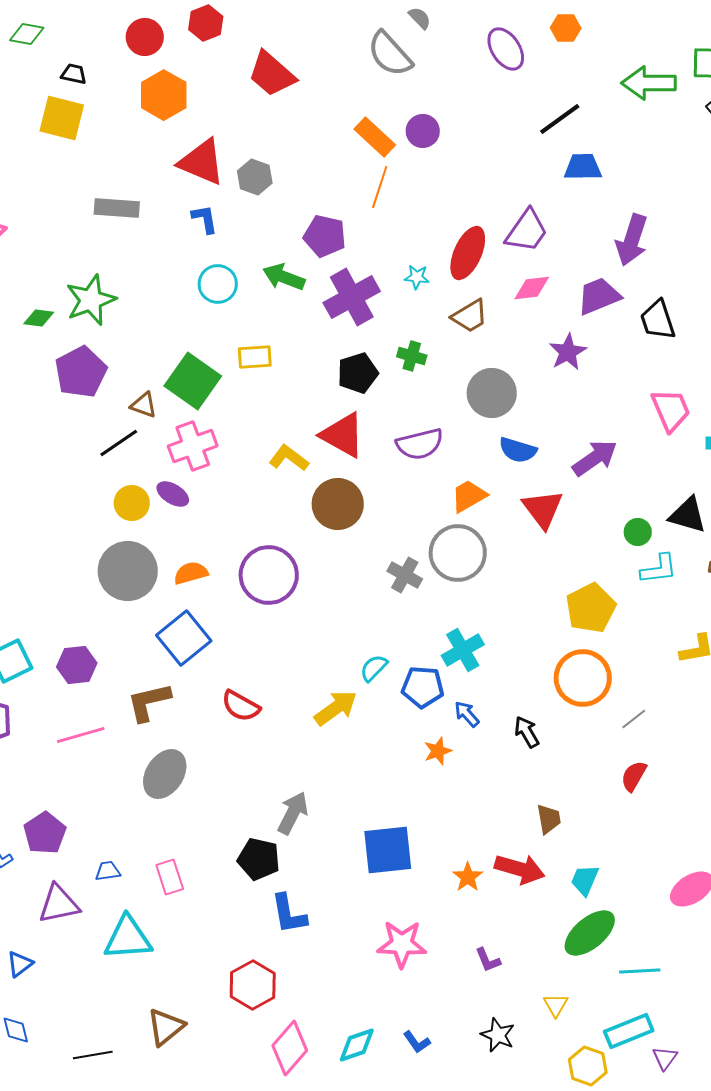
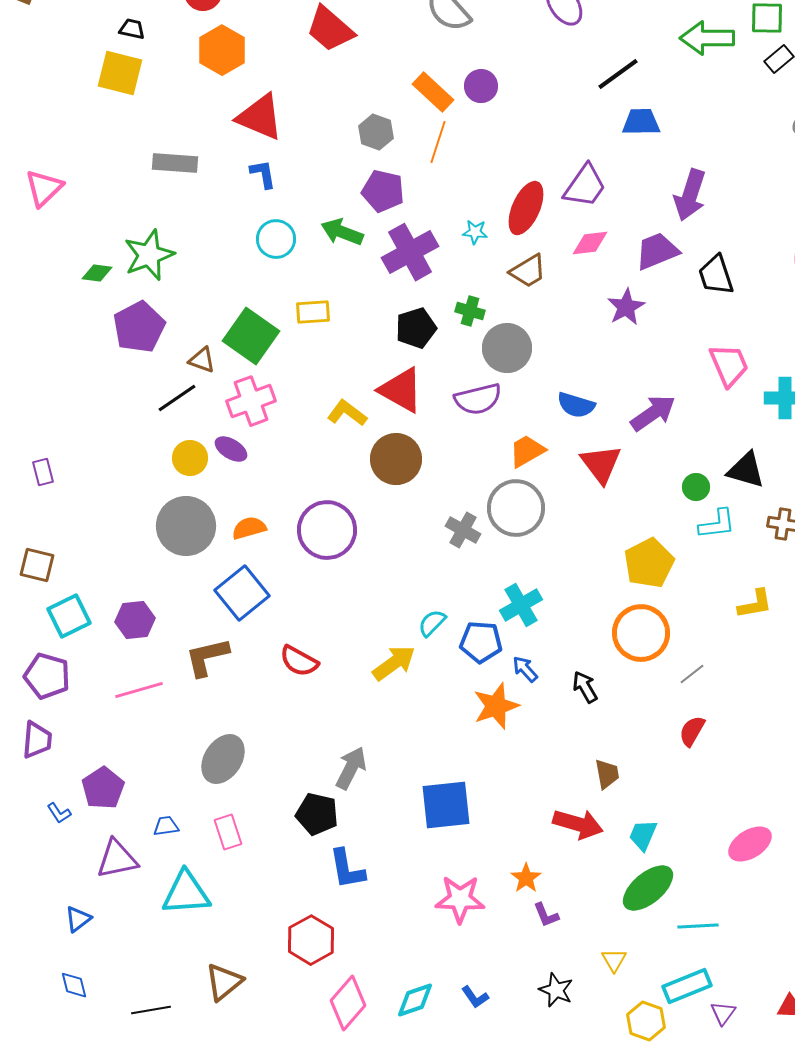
gray hexagon: (255, 177) -> (376, 132), moved
gray circle: (492, 393) -> (507, 348), moved
orange star: (438, 751) -> (496, 706), size x1.6
gray ellipse: (165, 774) -> (223, 759), moved
orange star: (468, 877) -> (526, 878), moved

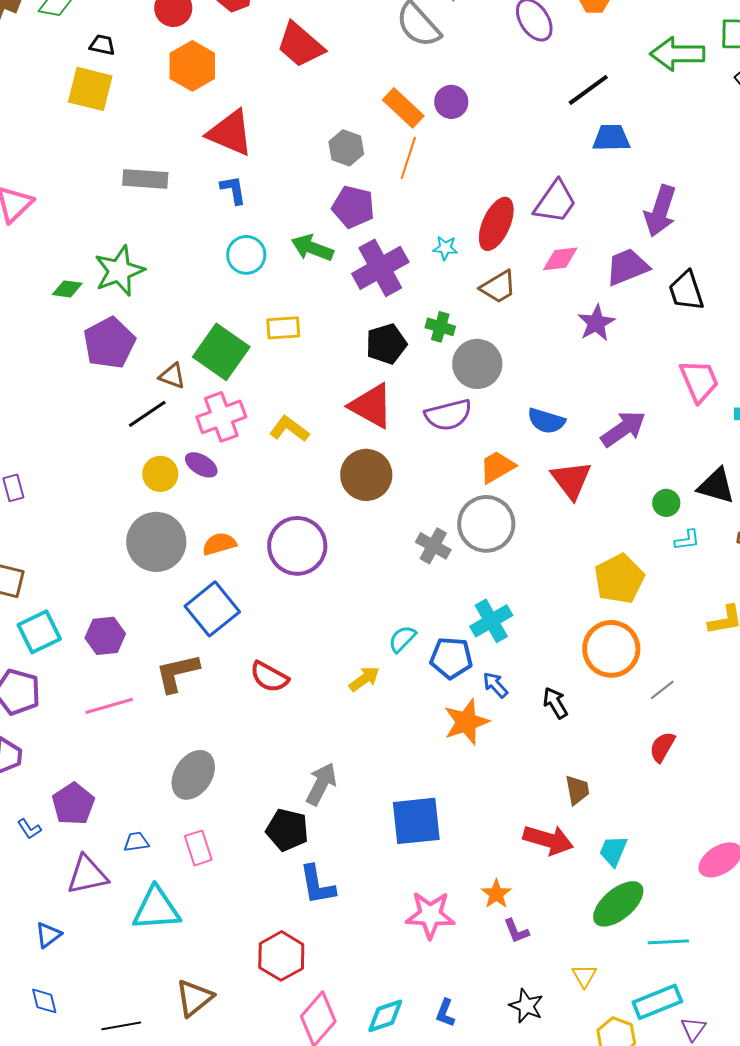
yellow L-shape: (347, 413) -> (289, 429), moved
cyan L-shape: (717, 524) -> (687, 540), size x0.7
yellow arrow: (394, 663) -> (364, 679), size x0.7
blue L-shape: (475, 997) -> (445, 1013), turned 56

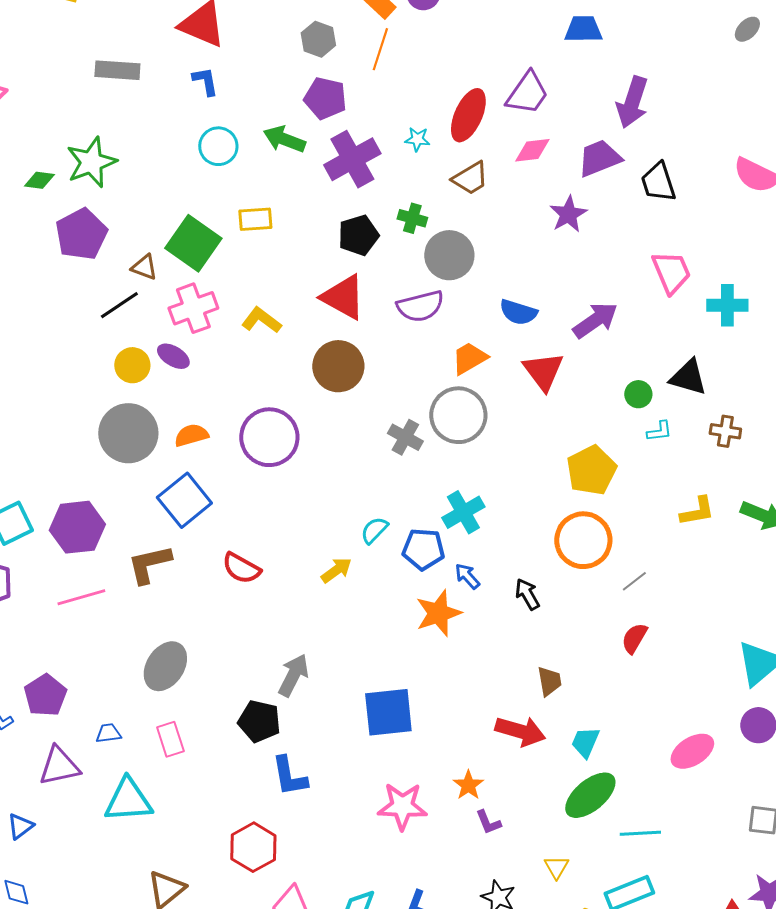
purple hexagon: (105, 636) -> (77, 527), size x1.4

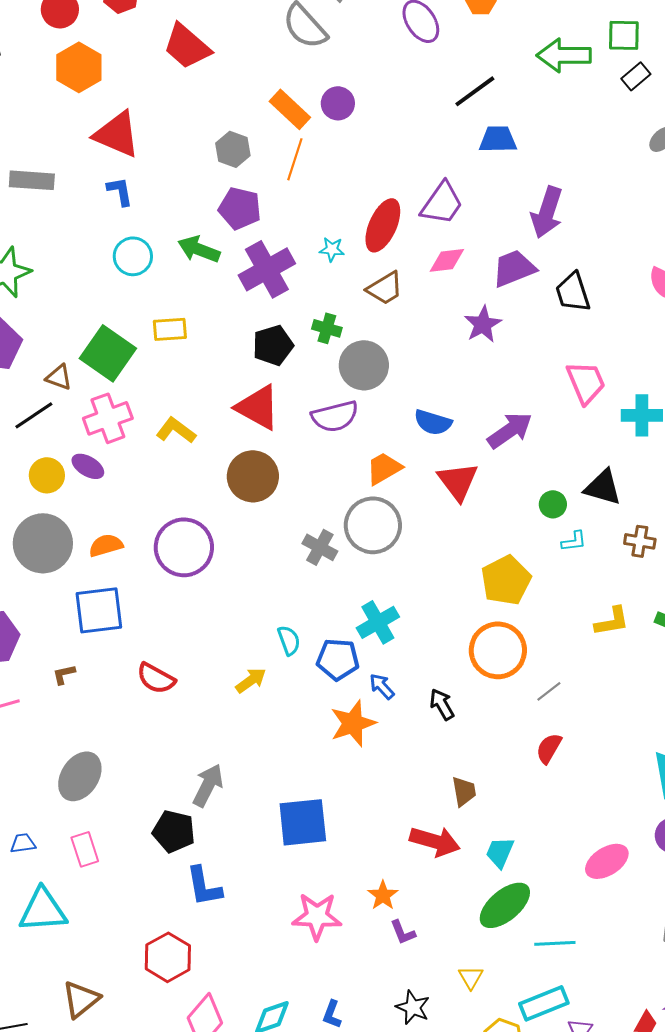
blue square: (184, 500) -> (99, 610), turned 32
cyan semicircle: (374, 530) -> (289, 640), turned 116
brown L-shape: (149, 564) -> (64, 674), size x0.5

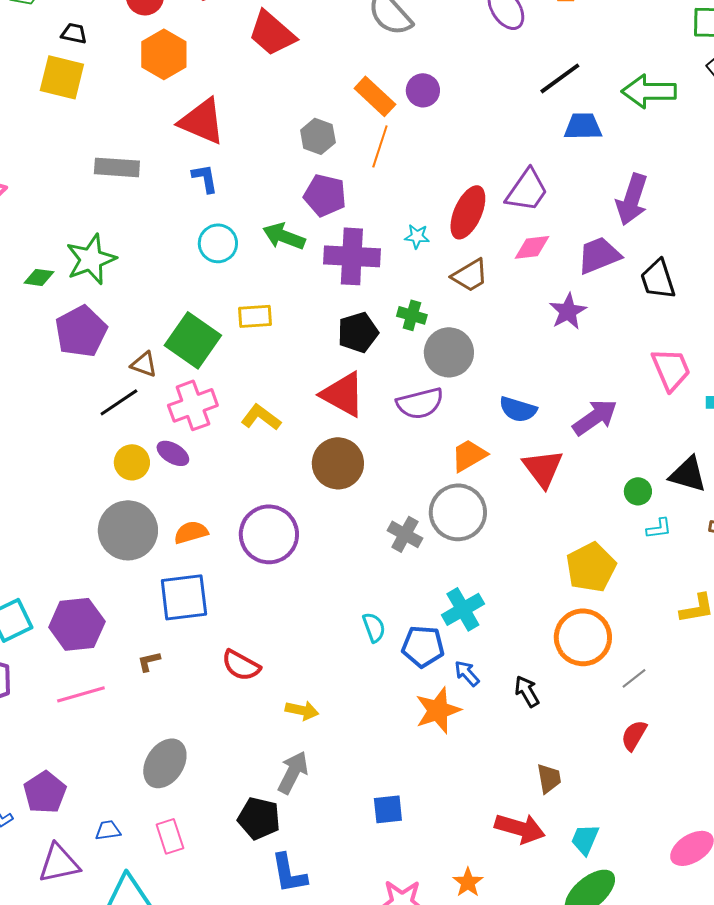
green arrow: (564, 55) -> (649, 91), moved
purple cross: (267, 269) -> (352, 256), turned 32
yellow arrow: (251, 680) -> (302, 710), moved, turned 48
blue square: (303, 822) -> (388, 809), size x0.6

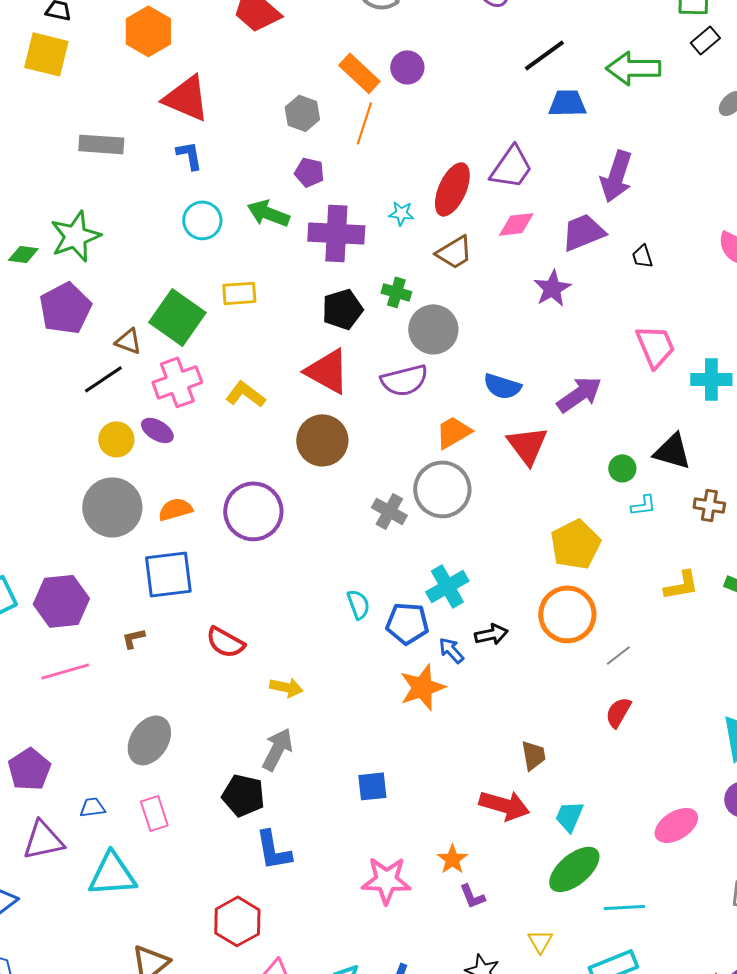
purple pentagon: (325, 195) -> (309, 172), size x0.7
black trapezoid: (658, 279) -> (642, 256), size x0.6
black arrow: (527, 691) -> (491, 634), moved, turned 108

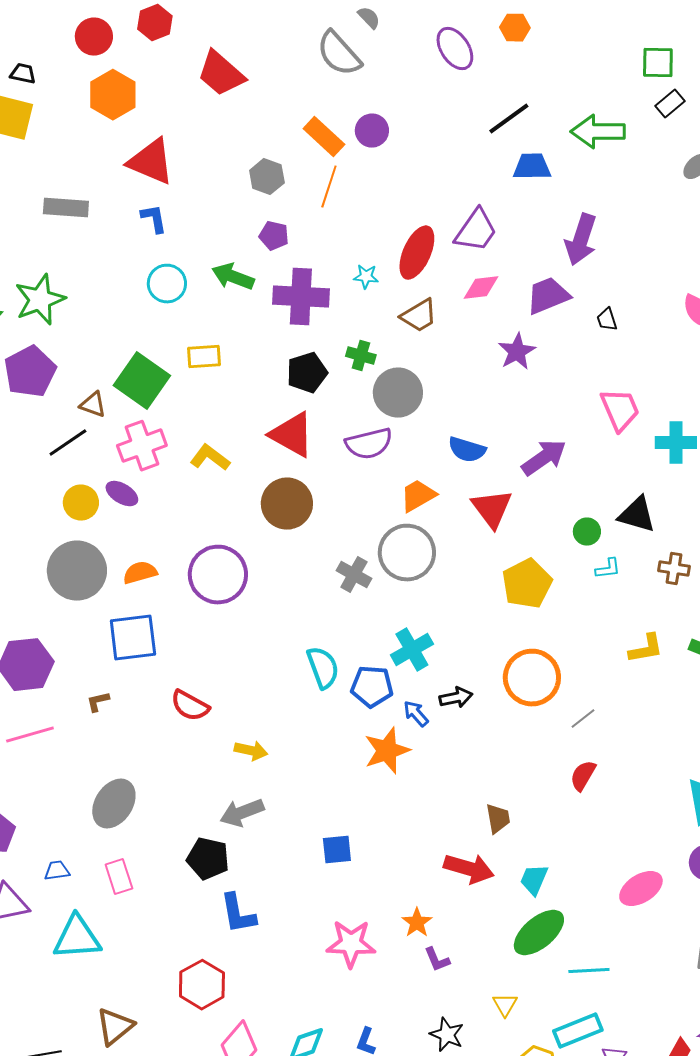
yellow pentagon: (575, 544) -> (527, 584), moved
cyan semicircle: (358, 604) -> (323, 668), size x1.4
gray arrow: (277, 749) -> (242, 813), turned -138

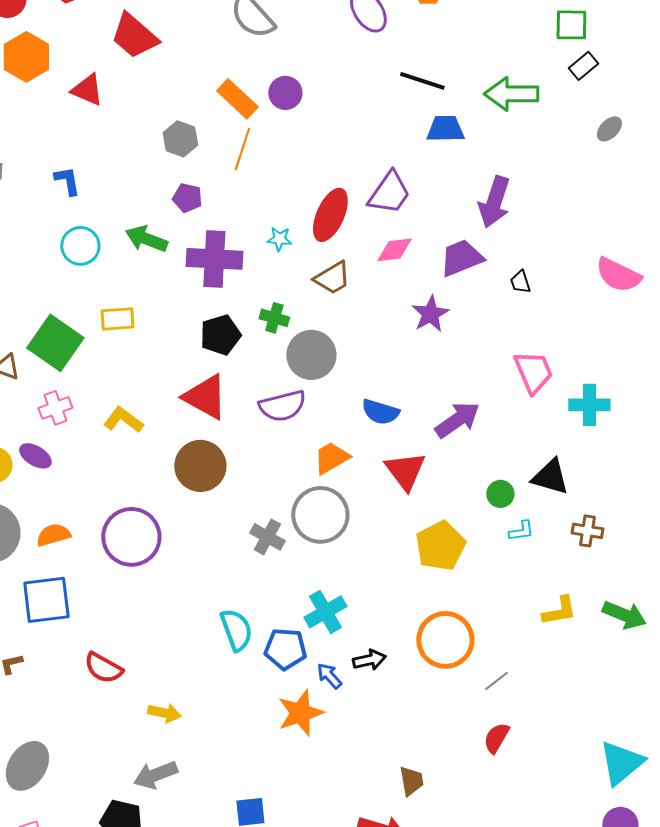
black line: (509, 119) -> (422, 81), turned 54
red triangle: (151, 162) -> (87, 90), moved, size x0.7
pink cross: (142, 446) -> (55, 408), size x0.7

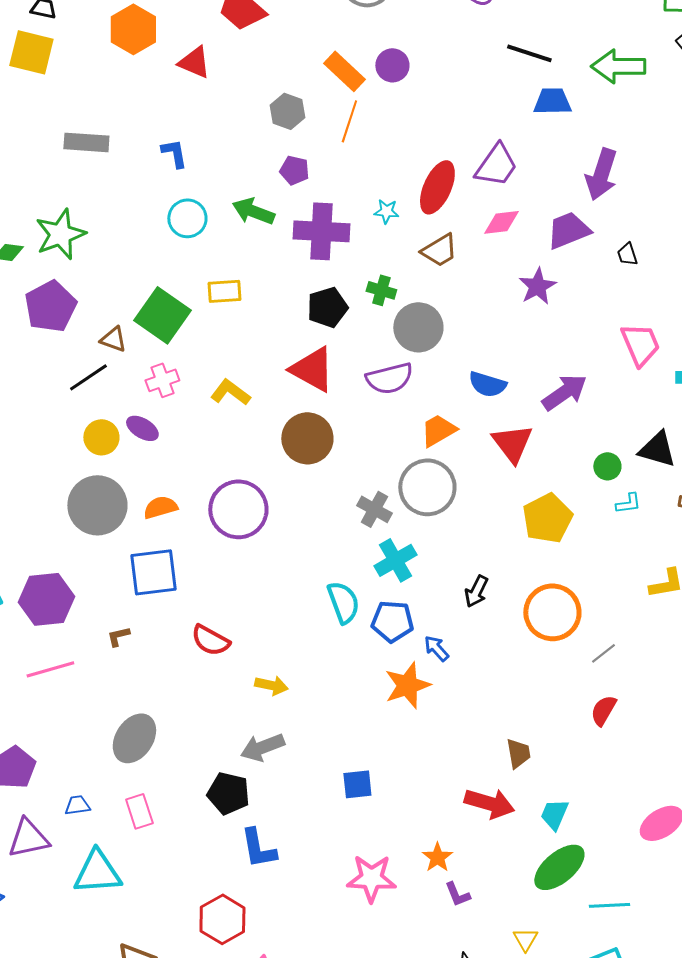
cyan cross: (325, 612) -> (395, 560), moved
black arrow: (369, 660) -> (476, 591), moved, turned 128

